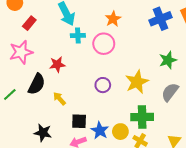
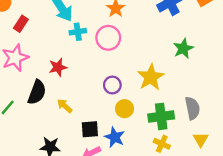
gray semicircle: (170, 92) -> (192, 108), moved, turned 138
yellow circle: (120, 132) -> (125, 109), moved

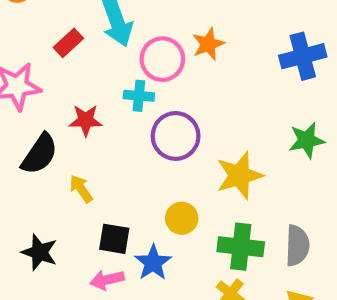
red rectangle: (21, 24) -> (68, 43), moved
cyan cross: (78, 32) -> (139, 96), moved
pink circle: (108, 38) -> (162, 59), moved
purple circle: (112, 85) -> (176, 136), moved, size x1.5

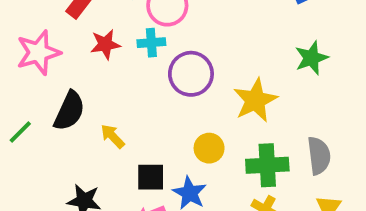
red star: (86, 120) -> (105, 44), moved

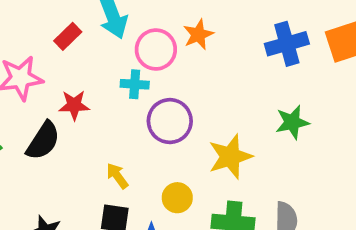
red star: (105, 44) -> (74, 105), moved
yellow arrow: (113, 136) -> (117, 176), moved

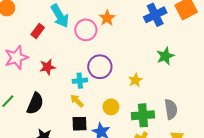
cyan cross: (135, 84) -> (80, 81), moved
black semicircle: (43, 141) -> (35, 104), moved
yellow star: (230, 157) -> (135, 80), size x0.6

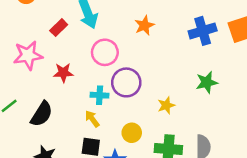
pink circle: (86, 30) -> (105, 52), moved

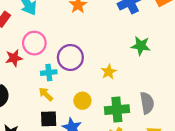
pink circle: (105, 52) -> (34, 43), moved
green star: (207, 82) -> (141, 46), turned 30

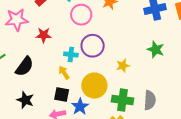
pink circle: (34, 43) -> (81, 15), moved
yellow circle: (82, 101) -> (94, 86), size x1.6

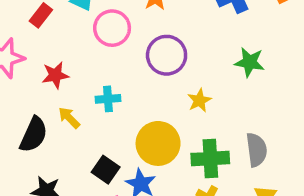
purple circle: (93, 46) -> (167, 55), moved
yellow arrow: (64, 73) -> (69, 118), moved
black square: (62, 95) -> (106, 170), turned 35

